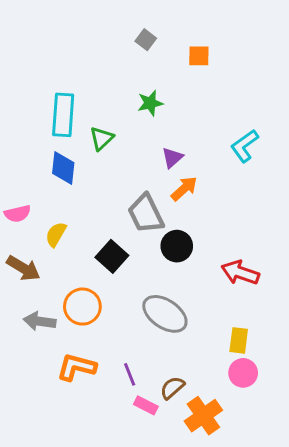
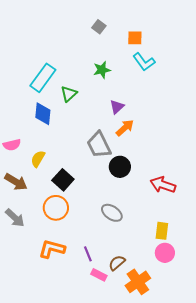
cyan rectangle: (63, 115) -> (43, 78), turned 32
cyan L-shape: (245, 146) -> (144, 62), moved, turned -90
black square: (112, 256) -> (63, 180), moved
gray ellipse: (165, 314) -> (112, 213), size x0.7
gray arrow: (40, 321) -> (15, 218), moved, turned -145

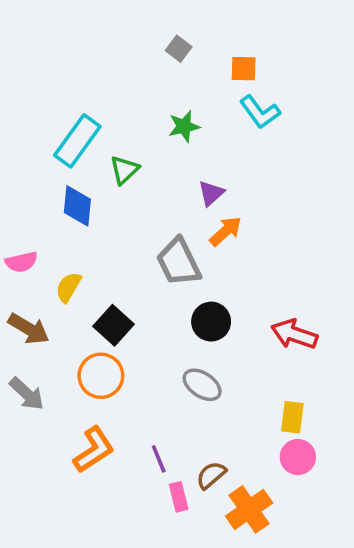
black circle: (120, 167) -> (211, 322), moved
orange L-shape: (52, 249) -> (94, 450), turned 132
pink rectangle: (99, 275) -> (179, 497), turned 49

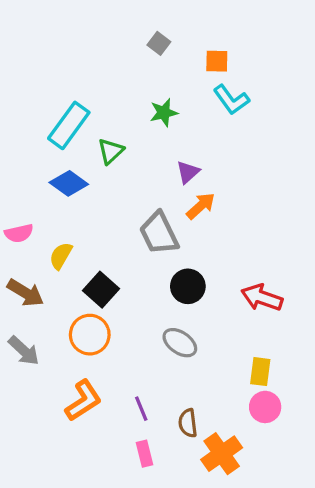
blue diamond: (77, 206) -> (69, 183), turned -60
brown semicircle: (211, 475) -> (188, 423), turned -56
pink rectangle: (179, 497) -> (144, 454), moved

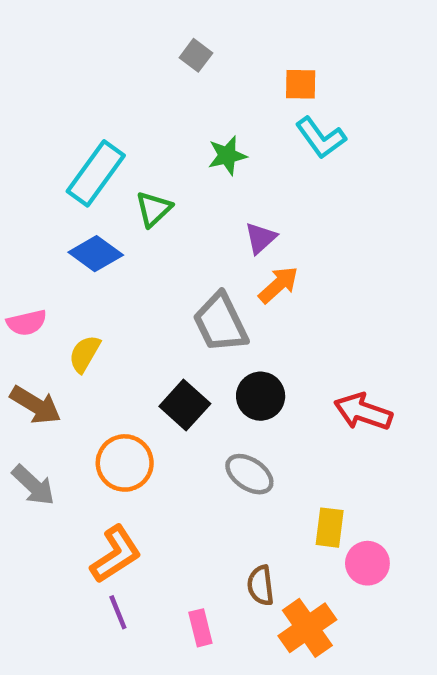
gray square: (159, 43) -> (196, 55), moved
black square: (101, 290) -> (185, 405), moved
yellow rectangle: (260, 372) -> (330, 528), moved
purple line: (141, 409) -> (118, 612), moved

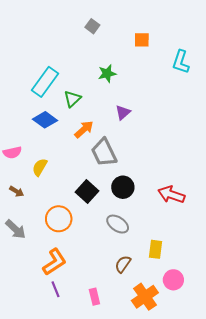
cyan L-shape: (321, 138) -> (181, 62), moved, turned 55
orange arrow: (278, 285) -> (84, 129), moved
brown arrow: (36, 405) -> (17, 191), size x0.6
pink circle: (367, 563) -> (173, 280), moved
brown semicircle: (261, 585) -> (123, 264), moved, turned 42

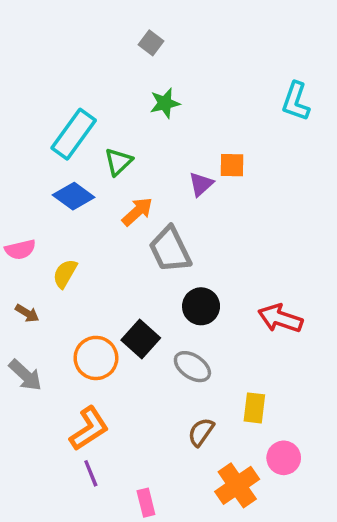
orange square: (142, 40) -> (232, 165), moved
green star: (107, 74) -> (165, 103), moved
black square: (87, 191) -> (141, 339), moved
pink rectangle: (94, 297) -> (146, 503), moved

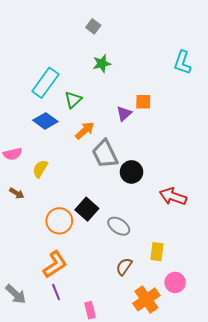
black circle: (201, 306) -> (131, 172), moved
gray arrow: (25, 375) -> (16, 294), moved

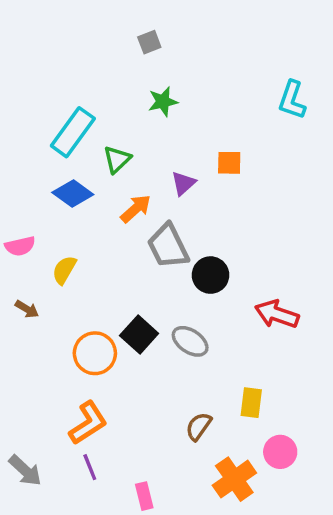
gray square: (93, 26) -> (149, 42), turned 32
purple triangle: (124, 114) -> (183, 183), moved
gray ellipse: (119, 226) -> (190, 341), moved

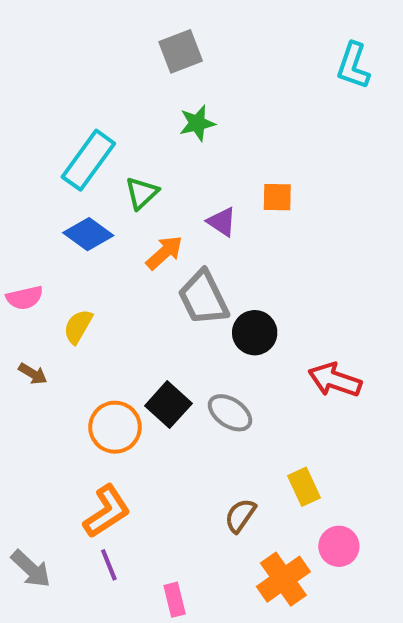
gray square: (149, 42) -> (181, 51), size x1.5
cyan L-shape: (292, 100) -> (353, 66), moved
purple triangle: (183, 183) -> (222, 222), turned -44
yellow rectangle: (251, 403) -> (304, 487), turned -32

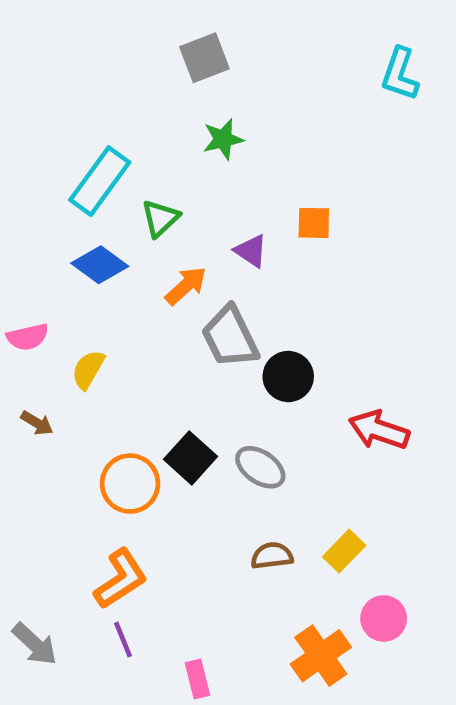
yellow rectangle: (304, 487) -> (344, 551), turned 69
brown semicircle: (240, 515) -> (272, 556), moved, turned 48

